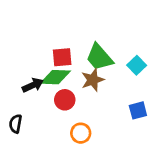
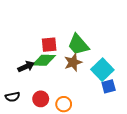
cyan square: (137, 65) -> (102, 70), moved, size x1.5
red circle: (65, 100) -> (41, 99), moved
black semicircle: (15, 124) -> (13, 97), turned -112

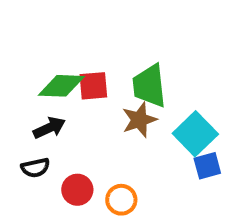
green trapezoid: (78, 45) -> (149, 86), turned 35
green diamond: (44, 60) -> (61, 86), moved
black semicircle: (13, 97) -> (35, 168), moved

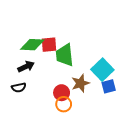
green trapezoid: (149, 86) -> (65, 55), moved
brown star: (139, 120) -> (80, 83), moved
red circle: (77, 190) -> (62, 93), moved

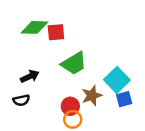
green diamond: (32, 45) -> (34, 27), moved
red square: (49, 45) -> (56, 32), moved
green trapezoid: (65, 55) -> (74, 63), turned -115

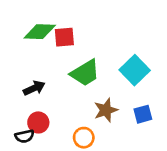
cyan square: (117, 80) -> (135, 70), moved
black semicircle: (21, 100) -> (25, 136), moved
red circle: (70, 106) -> (38, 122), moved

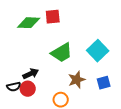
red square: (64, 37) -> (53, 17), moved
black arrow: (34, 88) -> (31, 74), moved
black semicircle: (25, 136) -> (14, 87), moved

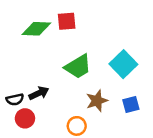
black semicircle: (14, 87) -> (15, 99), moved
red circle: (28, 89) -> (25, 118), moved

